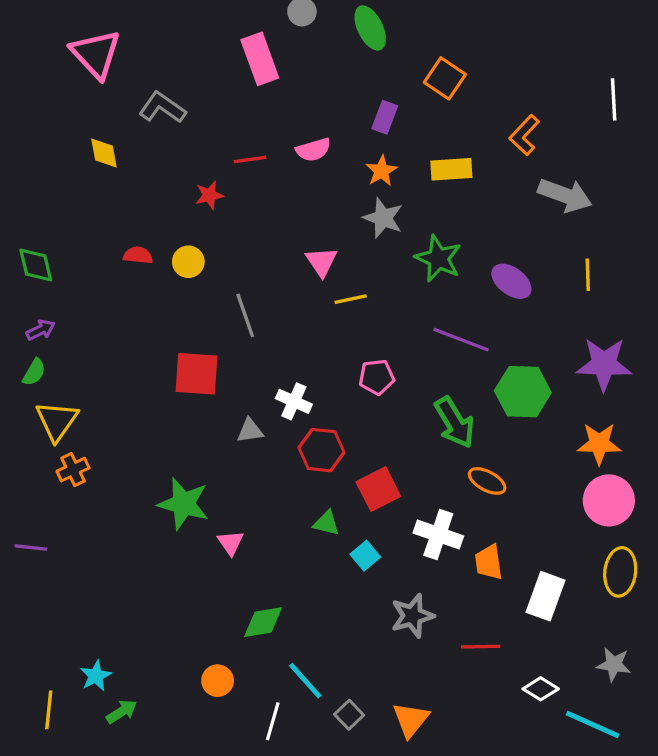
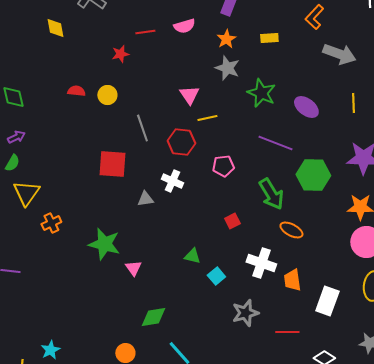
yellow rectangle: (451, 169) -> (269, 38), size x0.7
red hexagon: (321, 450) -> (181, 142), moved
orange cross: (73, 470) -> (51, 223), moved
red square: (378, 489) -> (232, 221), moved, size x0.6

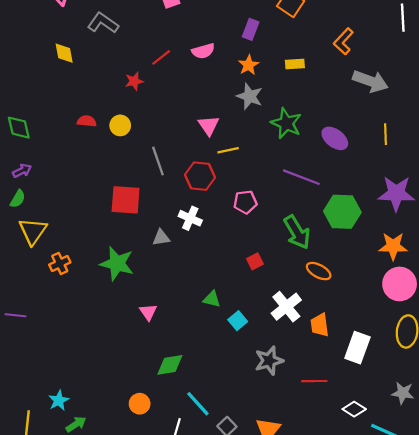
red line: (145, 32) -> (161, 57), turned -30
green star: (104, 244) -> (117, 264), moved
white cross: (261, 263) -> (286, 307), turned 32

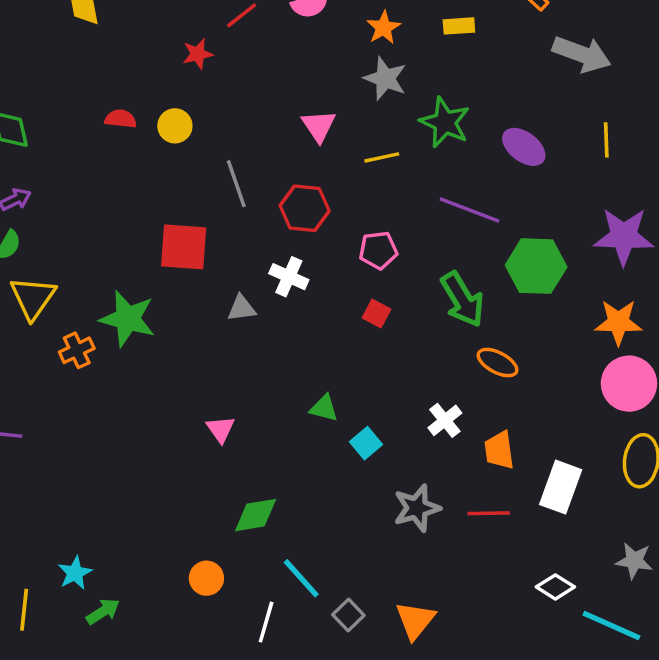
yellow line: (228, 150) -> (382, 157), moved
red square: (255, 261) -> (377, 313), moved, turned -35
green star: (117, 264) -> (128, 319), moved
white cross: (286, 307) -> (445, 420), size x0.7
red line: (314, 381) -> (489, 513), moved

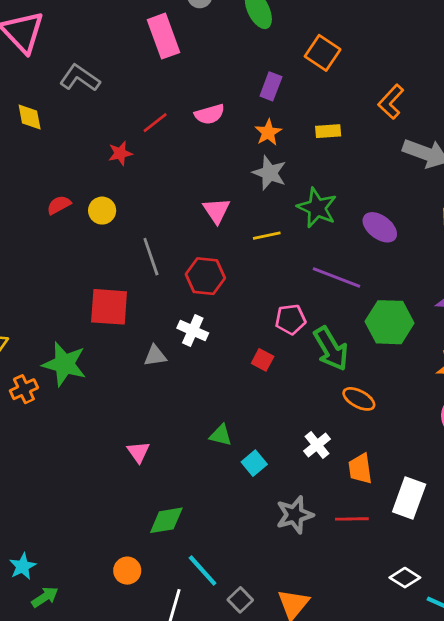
red semicircle: (121, 119) -> (59, 205), turned -35
pink pentagon: (378, 250) -> (290, 319), moved

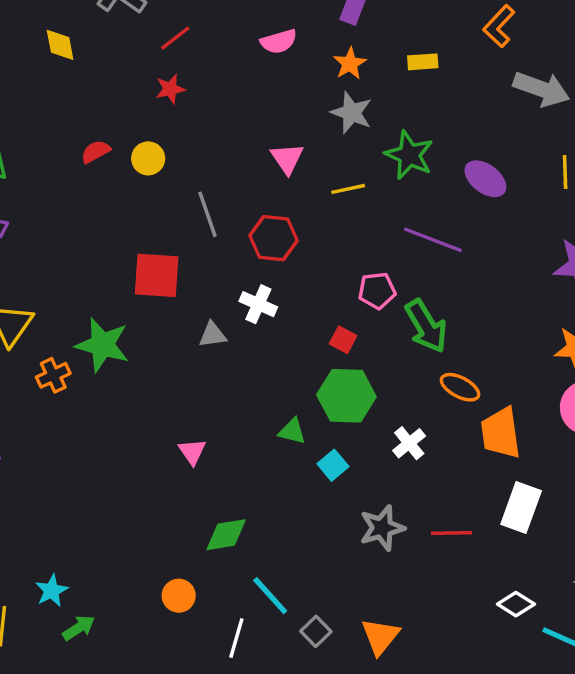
red line: (155, 123) -> (175, 38), moved
green hexagon: (390, 322) -> (346, 396), moved
orange trapezoid: (360, 469) -> (501, 433), moved, size x1.4

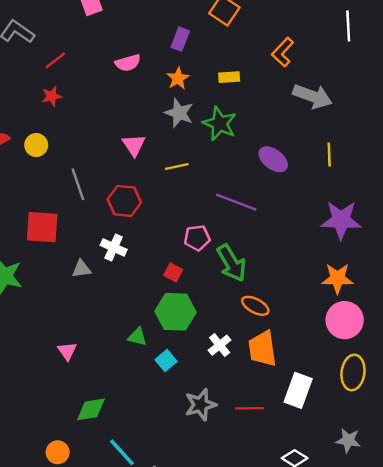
green star: (409, 155) -> (220, 124), moved
orange trapezoid: (501, 433) -> (262, 349), moved

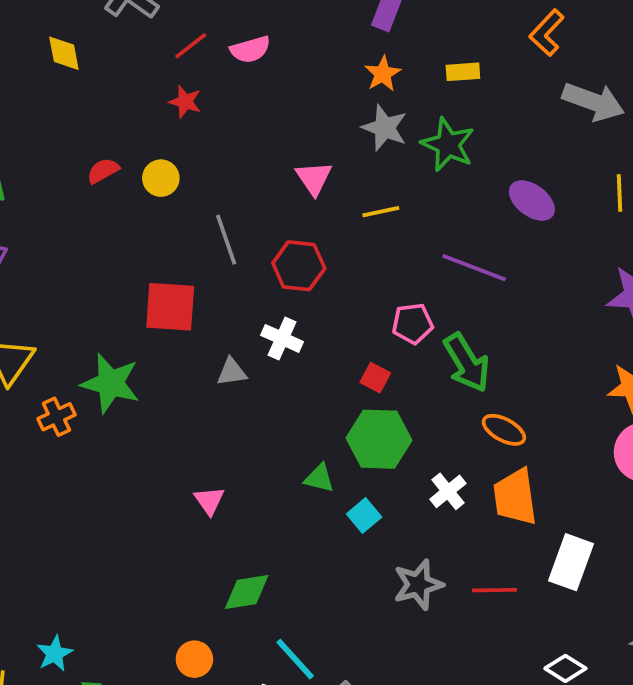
pink semicircle: (128, 63) -> (250, 49), moved
red star: (52, 96) -> (185, 102), turned 30

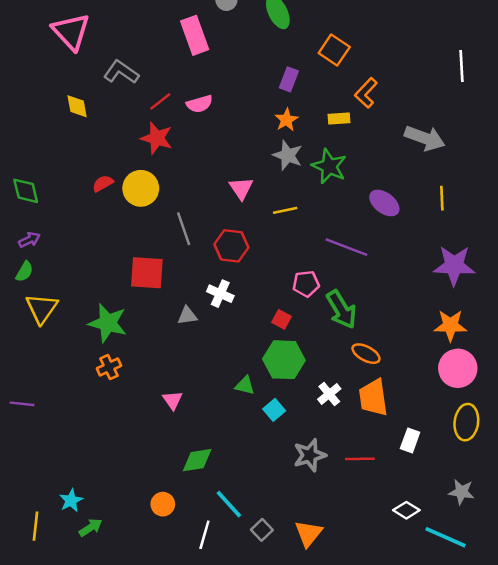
orange L-shape: (547, 33) -> (366, 93), moved
red star: (185, 102) -> (157, 138), size x1.5
yellow circle: (161, 178) -> (141, 188), size x1.5
orange cross: (56, 417) -> (109, 367), moved
white rectangle: (571, 562) -> (410, 440), size x0.7

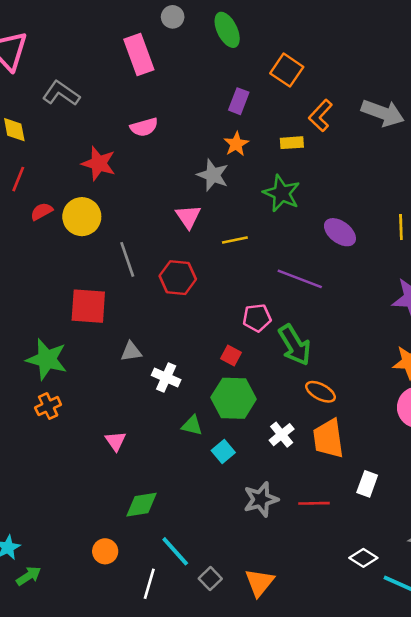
red line: (160, 101) -> (18, 179), moved, turned -30
gray arrow: (425, 138) -> (383, 113), moved
gray star: (288, 155) -> (213, 175), moved
white cross: (220, 294) -> (166, 377), moved

